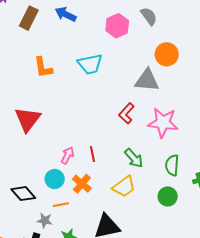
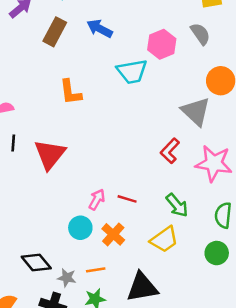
cyan trapezoid: (90, 64) -> (132, 72), moved
gray triangle: (147, 80) -> (196, 112), turned 36
red line: (92, 154) -> (127, 199), turned -63
black diamond: (23, 194) -> (36, 263), moved
orange line: (61, 205) -> (96, 270), moved

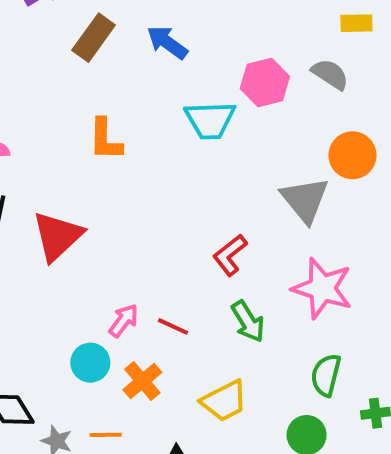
gray semicircle: (200, 34) -> (330, 74), turned -30
red L-shape: (170, 151) -> (230, 255), moved
green arrow: (177, 205) -> (248, 321), moved

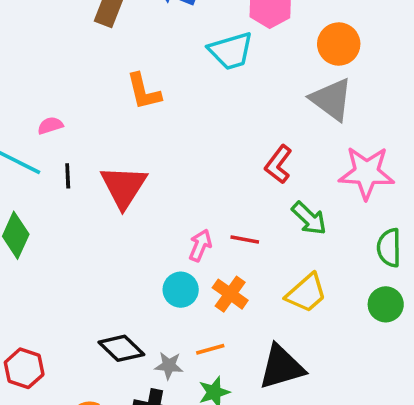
orange circle: (352, 155) -> (339, 44), moved

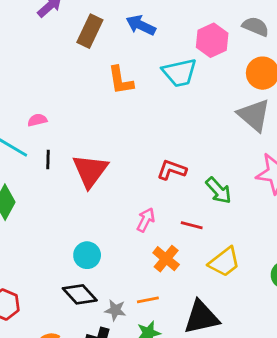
orange L-shape: (144, 91) -> (121, 80), moved
red L-shape: (278, 164) -> (172, 170), moved, turned 68
green arrow: (309, 218) -> (219, 190), moved
red line: (245, 240) -> (192, 225), moved
cyan circle: (181, 290) -> (87, 255), moved

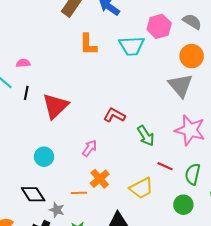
red line: (192, 225) -> (165, 166), moved
cyan circle: (87, 255) -> (44, 157), moved
orange line: (148, 300) -> (79, 193), moved

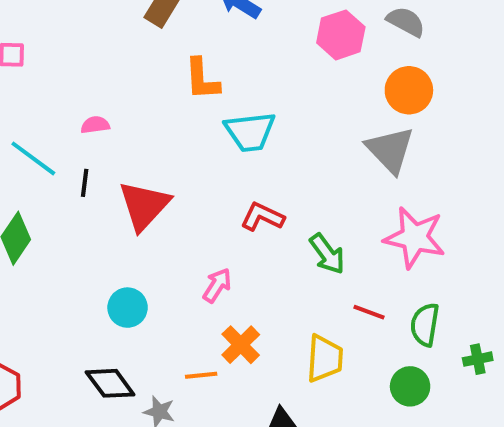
cyan trapezoid: (132, 46) -> (250, 132), moved
pink semicircle: (23, 63) -> (95, 125), moved
yellow trapezoid: (141, 188) -> (325, 358), turned -55

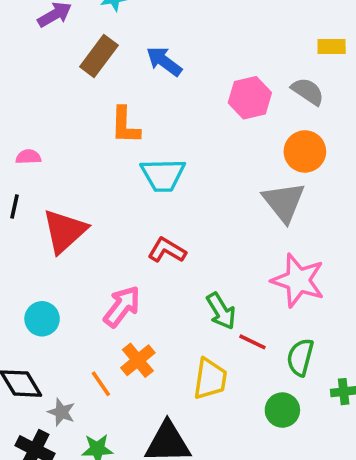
green arrow: (327, 254) -> (221, 311), moved
pink arrow: (217, 285) -> (122, 306), size x1.4
orange line: (201, 375) -> (101, 384), turned 56

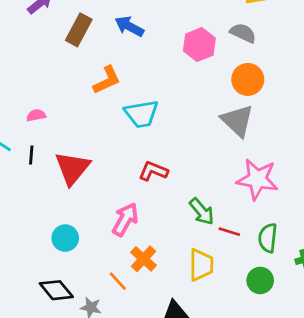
orange L-shape: (125, 125) -> (107, 80), turned -108

